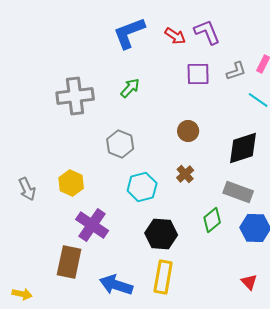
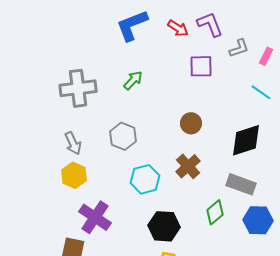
gray L-shape: (236, 71) -> (239, 48), moved
brown cross: (185, 174) -> (188, 166), size x1.4
gray arrow: (27, 189) -> (73, 143), moved

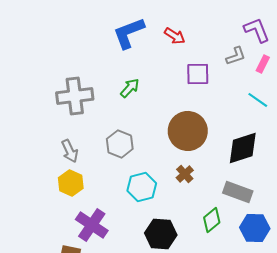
purple L-shape: (210, 24) -> (257, 30), moved
brown circle: (191, 123) -> (188, 131), size x1.8
brown cross: (188, 166) -> (185, 174), size x0.7

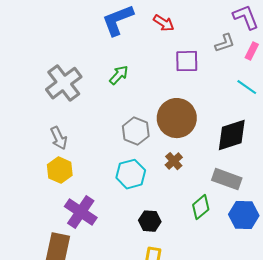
gray cross: (75, 96) -> (64, 83), turned -30
gray hexagon: (120, 144) -> (136, 131), moved
black hexagon: (161, 234) -> (150, 221), size x0.7

